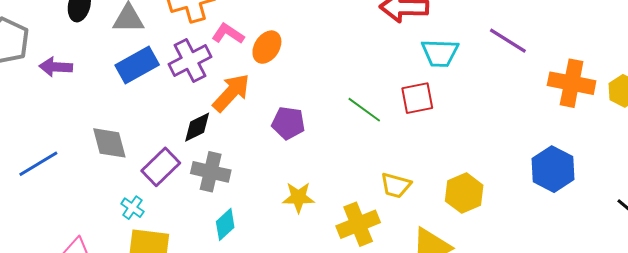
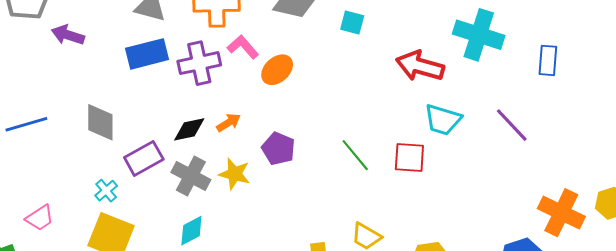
orange cross: (572, 83) -> (561, 213), moved
orange arrow: (231, 93) -> (228, 123), moved, size x0.6
yellow star: (298, 197) -> (235, 174), moved

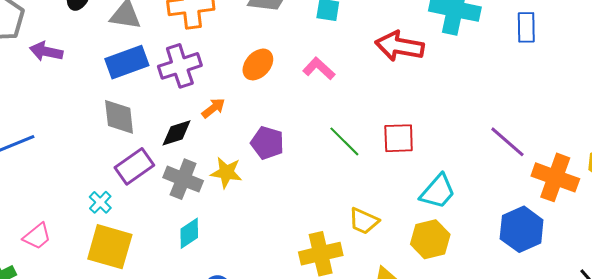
pink L-shape: (243, 47) -> (319, 69), moved
cyan trapezoid: (443, 120) -> (438, 192), moved, turned -60
gray diamond: (100, 122) -> (119, 117), moved
orange arrow: (228, 123) -> (213, 108), moved
purple line: (512, 125) -> (507, 142), moved

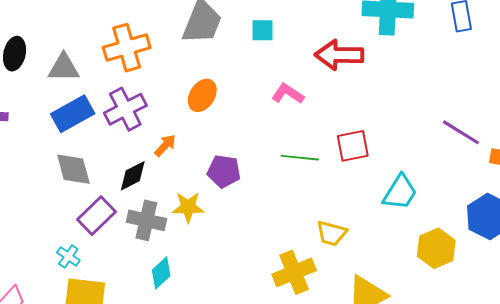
pink L-shape: (319, 69) -> (288, 94), moved
green line: (344, 141) -> (300, 158), turned -30
yellow hexagon: (430, 239) -> (436, 248), moved

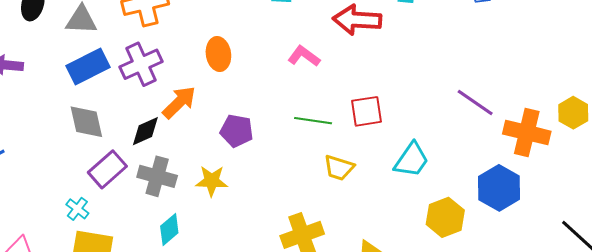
orange ellipse: (202, 95) -> (218, 54), turned -44
orange arrow: (165, 145) -> (179, 102), size x1.5
yellow star: (188, 207) -> (212, 181), moved
yellow trapezoid: (332, 233) -> (339, 168), moved

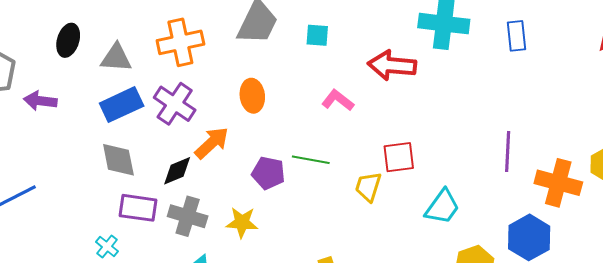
purple cross: (141, 64) -> (175, 104), turned -33
purple line: (475, 103) -> (508, 151), turned 57
green line: (313, 121) -> (311, 160), moved
yellow trapezoid: (339, 168) -> (368, 187), moved, turned 88
purple rectangle: (107, 169) -> (138, 208), turned 48

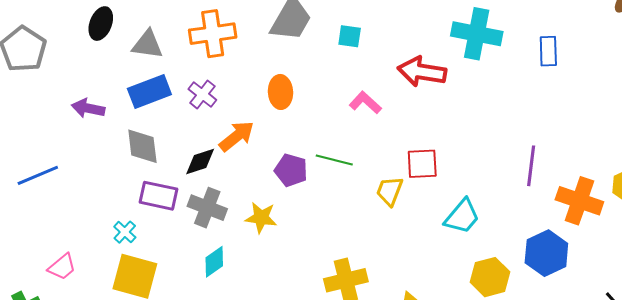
purple arrow: (40, 101) -> (88, 108), moved
purple cross: (175, 104) -> (202, 94), size x0.7

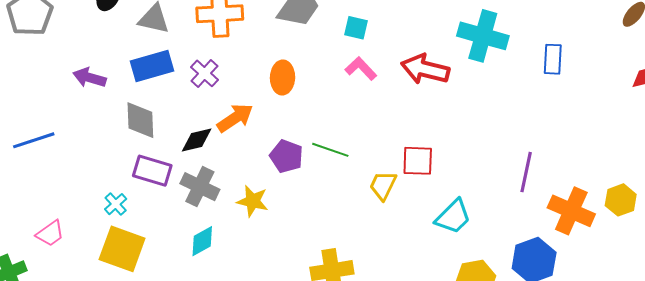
pink L-shape: (365, 103) -> (361, 69), moved

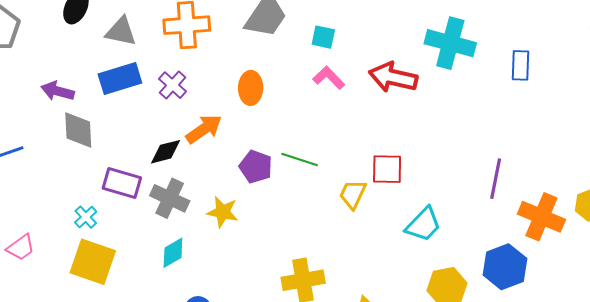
gray diamond: (140, 120) -> (78, 130), moved

